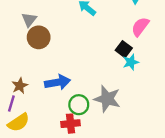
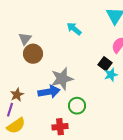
gray star: (107, 99) -> (62, 79), moved, turned -30
green circle: (79, 105) -> (77, 106), moved

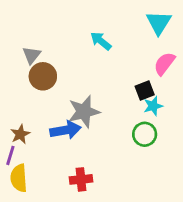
black square: (105, 64) -> (145, 90), turned 32
green circle: (77, 106) -> (145, 134), moved
yellow semicircle: (16, 126) -> (19, 178), turned 120

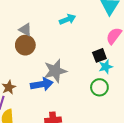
cyan arrow: (101, 41) -> (68, 19), turned 119
gray triangle: (32, 55) -> (25, 30), moved, turned -40

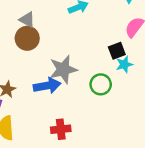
green circle: (99, 87) -> (101, 84), moved

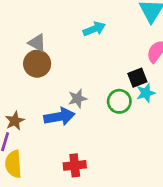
gray star: (63, 69) -> (78, 99), size x0.6
green circle: (101, 84) -> (119, 101), moved

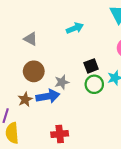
brown circle: (37, 64) -> (34, 71), moved
black square: (137, 78) -> (91, 66), moved
brown star: (15, 121) -> (25, 99), moved

